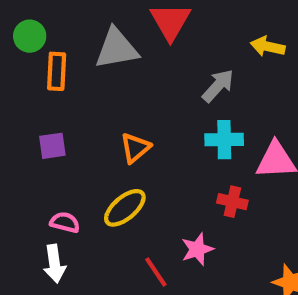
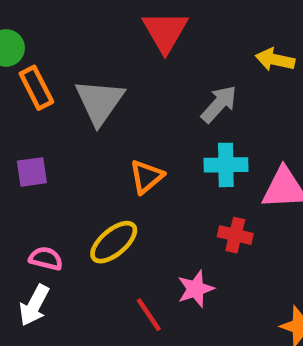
gray triangle: (117, 49) -> (100, 102), moved, turned -45
orange rectangle: (57, 71) -> (36, 88), turned -30
orange triangle: (135, 148) -> (146, 177), moved
white arrow: (55, 264) -> (34, 305), turned 36

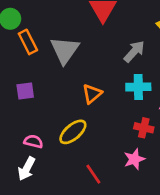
pink star: (196, 289) -> (134, 159), moved

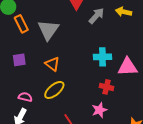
gray arrow: (134, 51) -> (96, 16), moved
orange triangle: (92, 94) -> (52, 64), moved, turned -42

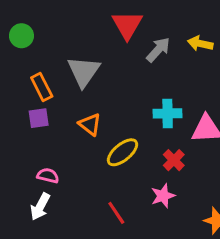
orange rectangle: (21, 24) -> (42, 87), moved
red cross: (106, 87) -> (174, 160), turned 32
yellow ellipse: (54, 90) -> (122, 152), moved

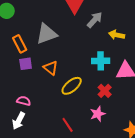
yellow arrow: (200, 44) -> (117, 35), moved
gray triangle: (84, 71) -> (47, 34), turned 35
purple square: (39, 118) -> (26, 64), moved

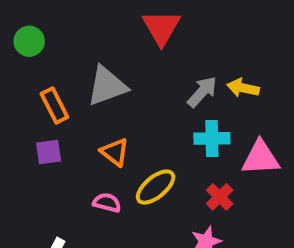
gray arrow: (95, 20) -> (202, 92), moved
purple square: (26, 64) -> (49, 152), moved
pink semicircle: (24, 101) -> (107, 203), moved

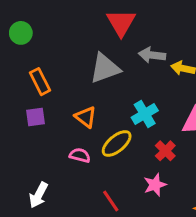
gray triangle: (107, 86) -> (105, 68), moved
gray arrow: (202, 92) -> (152, 55), moved, turned -125
cyan cross: (212, 138) -> (145, 114), moved, turned -30

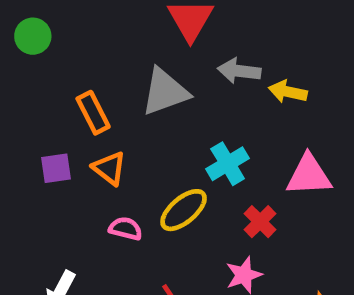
orange rectangle: (40, 82) -> (93, 113), moved
orange triangle: (86, 117) -> (109, 168), moved

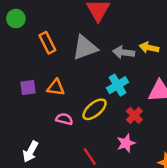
gray arrow: (239, 71) -> (124, 52), moved
orange rectangle: (93, 113) -> (47, 43), moved
orange triangle: (109, 168) -> (56, 88), turned -30

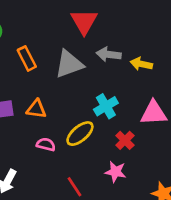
gray arrow: (124, 52) -> (109, 54), moved
pink star: (126, 143) -> (115, 172), turned 30

